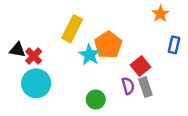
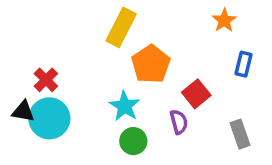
yellow rectangle: (72, 29) -> (121, 27), moved
black triangle: (17, 50) -> (23, 111), moved
cyan star: (90, 55) -> (125, 106), moved
gray rectangle: (145, 87) -> (240, 134), moved

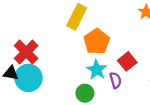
red cross: (46, 80) -> (26, 52), size x1.5
cyan star: (125, 106) -> (97, 70), moved

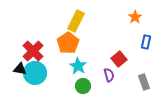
orange pentagon: (97, 41) -> (68, 43), moved
cyan star: (97, 70) -> (78, 66), moved

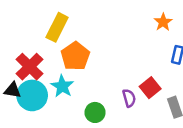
yellow rectangle: (76, 21) -> (57, 27), moved
red square: (119, 59) -> (150, 88), moved
cyan star: (78, 66) -> (62, 86), moved

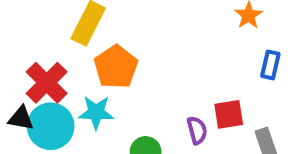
cyan star: (62, 86) -> (96, 112), turned -30
red square: (150, 88) -> (229, 114), turned 30

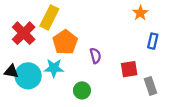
red cross: (47, 83) -> (24, 33), moved
purple semicircle: (197, 130) -> (95, 56), moved

